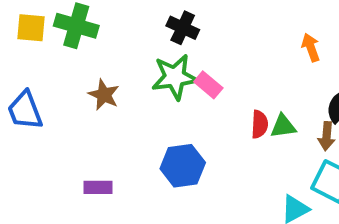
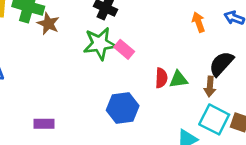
brown star: (104, 95) -> (48, 24), moved
blue hexagon: (183, 166) -> (123, 108), moved

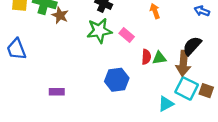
orange arrow: (198, 22) -> (155, 11), moved
pink rectangle: (124, 49) -> (127, 35), moved
brown arrow: (210, 87) -> (183, 63), size x1.6

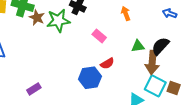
green star: (99, 31) -> (58, 21), moved
red semicircle: (146, 57) -> (107, 63), moved, turned 56
green triangle: (159, 58) -> (138, 46), moved
purple rectangle: (57, 92) -> (34, 89), turned -32

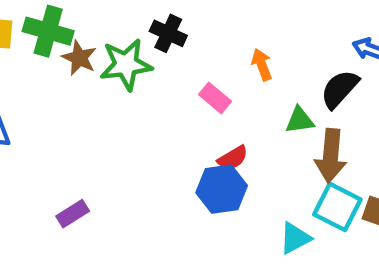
orange arrow: (126, 13) -> (262, 65), moved
black semicircle: (160, 46) -> (340, 89), moved
blue hexagon: (90, 78) -> (222, 189), moved

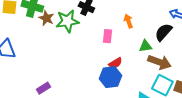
pink rectangle: (215, 98) -> (107, 36), turned 56
brown arrow: (331, 156) -> (159, 62), turned -75

